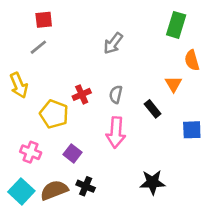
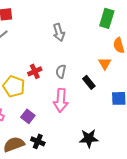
gray arrow: (113, 43) -> (59, 32), turned -54

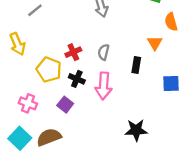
black rectangle: (89, 82) -> (136, 65), turned 48
black cross: (38, 141) -> (77, 79), moved

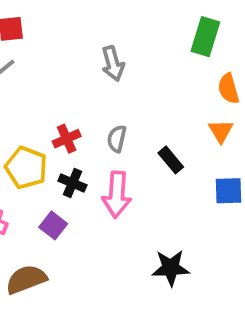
orange triangle: (155, 43) -> (221, 131), moved
black rectangle: (136, 65) -> (171, 160), turned -49

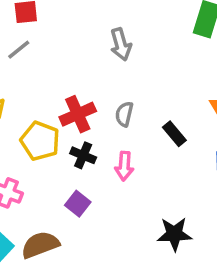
red cross: (67, 139) -> (78, 114), size x1.4
pink arrow: (117, 195) -> (124, 166), size x0.7
purple square: (53, 225) -> (78, 204), moved

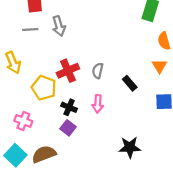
gray arrow: (121, 44) -> (59, 26), moved
gray line: (19, 50) -> (30, 30), turned 35
black cross: (83, 155) -> (69, 107), moved

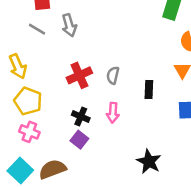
gray line: (30, 30) -> (37, 29), turned 35
black rectangle: (130, 83) -> (149, 90), turned 42
yellow pentagon: (44, 88) -> (28, 101), moved
black star: (130, 147) -> (149, 162), turned 30

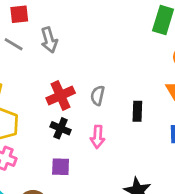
black cross: (81, 117) -> (61, 128), moved
purple square: (79, 140) -> (61, 167), turned -36

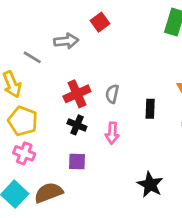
red square: (19, 14) -> (100, 22), moved, turned -30
gray arrow: (49, 40) -> (66, 41), turned -80
gray line: (14, 44) -> (32, 57), moved

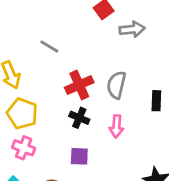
gray arrow: (66, 41) -> (132, 29), moved
gray line: (32, 57) -> (49, 46), moved
gray semicircle: (112, 94) -> (116, 85), size x1.4

